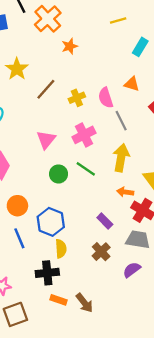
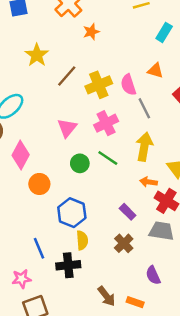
yellow cross: (77, 98) -> (99, 85), size x1.5
orange circle: (17, 206) -> (39, 184), moved
blue line: (19, 238) -> (39, 248), moved
purple semicircle: (132, 270) -> (153, 275), moved, turned -78
orange rectangle: (59, 300) -> (135, 302), moved

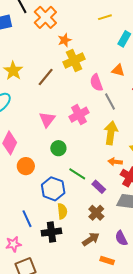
yellow star: (37, 55) -> (13, 71), moved
yellow cross: (99, 85) -> (74, 60), moved
green line: (108, 158) -> (77, 174), moved
brown arrow: (106, 296) -> (91, 239), moved, turned -84

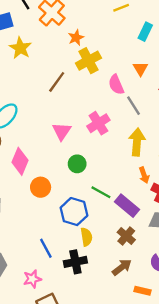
orange triangle: (118, 70) -> (141, 69), turned 48
yellow star: (13, 71) -> (20, 48), moved
orange arrow: (115, 162) -> (144, 175), turned -112
purple rectangle: (99, 187) -> (127, 206), size x1.5

